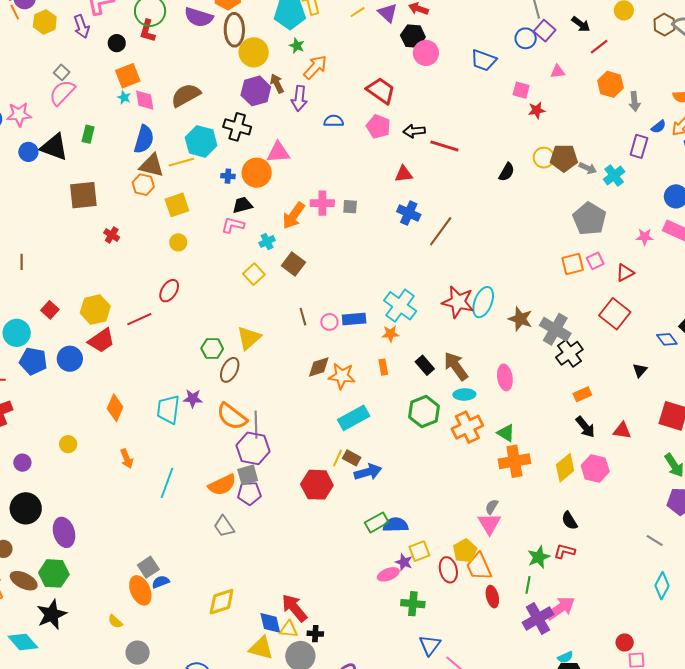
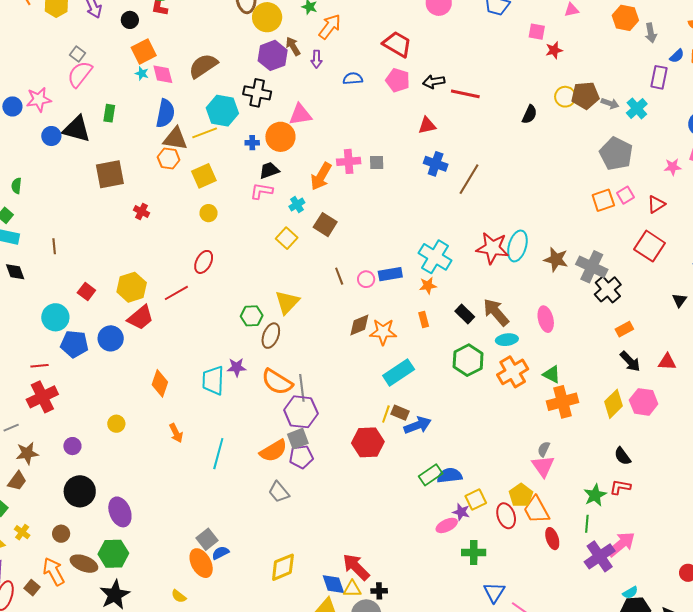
purple arrow: (299, 98) -> (316, 59), size x0.7

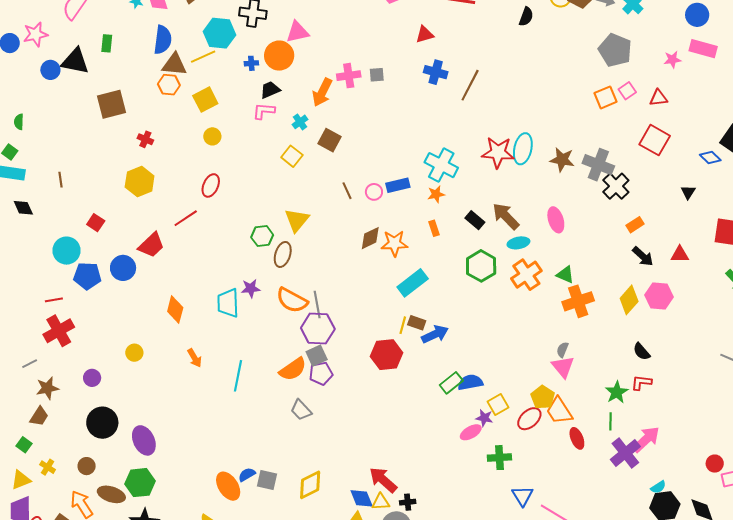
red triangle: (656, 204) -> (658, 98), turned 30
yellow hexagon: (132, 287) -> (140, 181), moved
red ellipse: (506, 516) -> (529, 419), turned 70
gray square: (207, 539) -> (267, 480), moved, turned -35

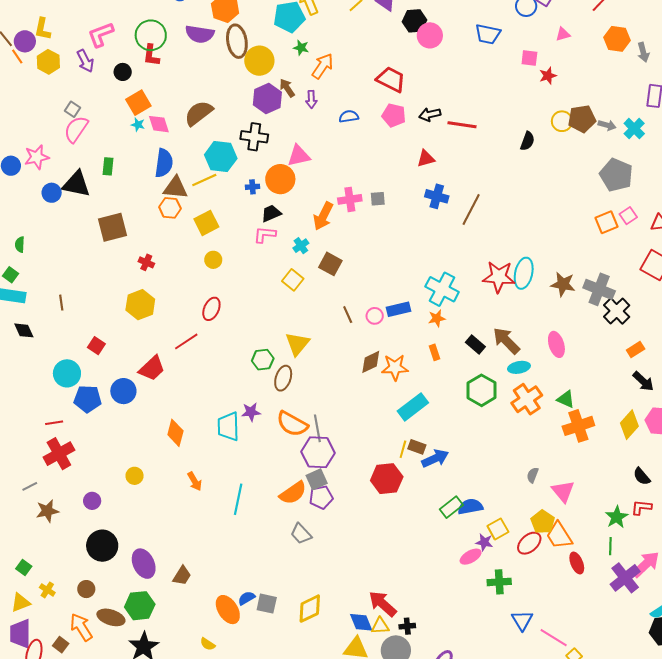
gray semicircle: (562, 350) -> (533, 475), moved
brown trapezoid: (39, 416) -> (182, 576), moved

